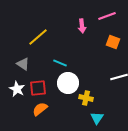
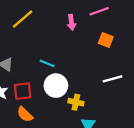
yellow line: (38, 37) -> (23, 19), moved
orange semicircle: (40, 109) -> (25, 114), turned -98

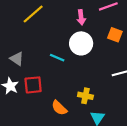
white circle: (56, 86) -> (81, 43), moved
orange semicircle: (25, 114) -> (59, 108), moved

